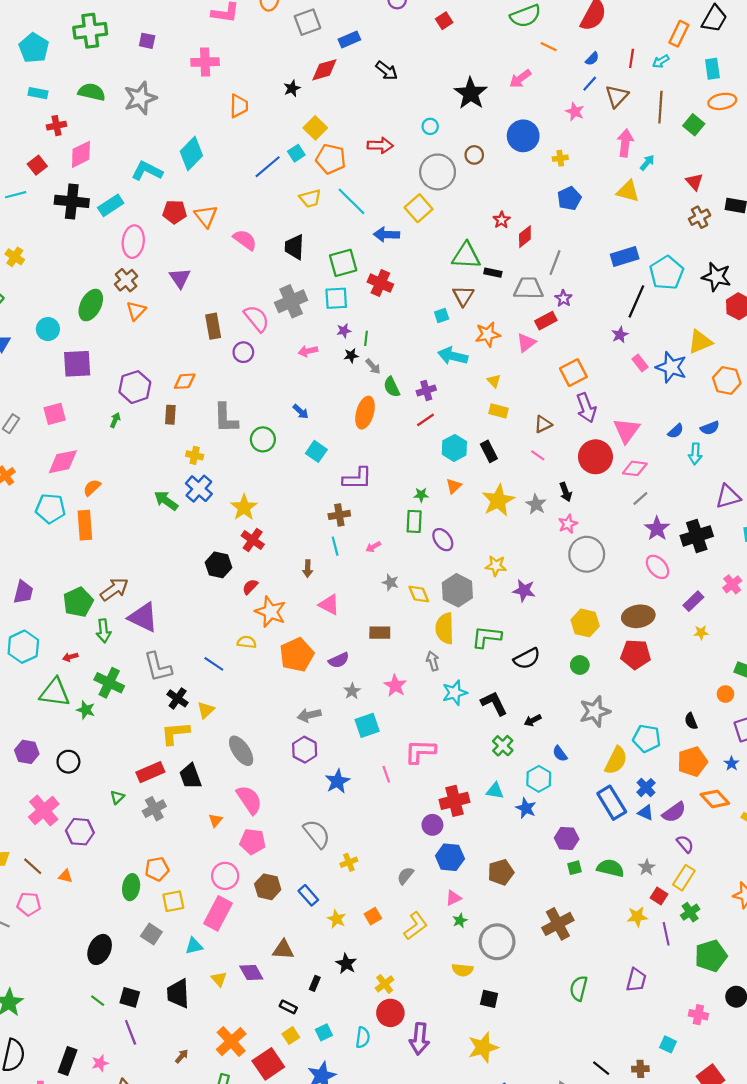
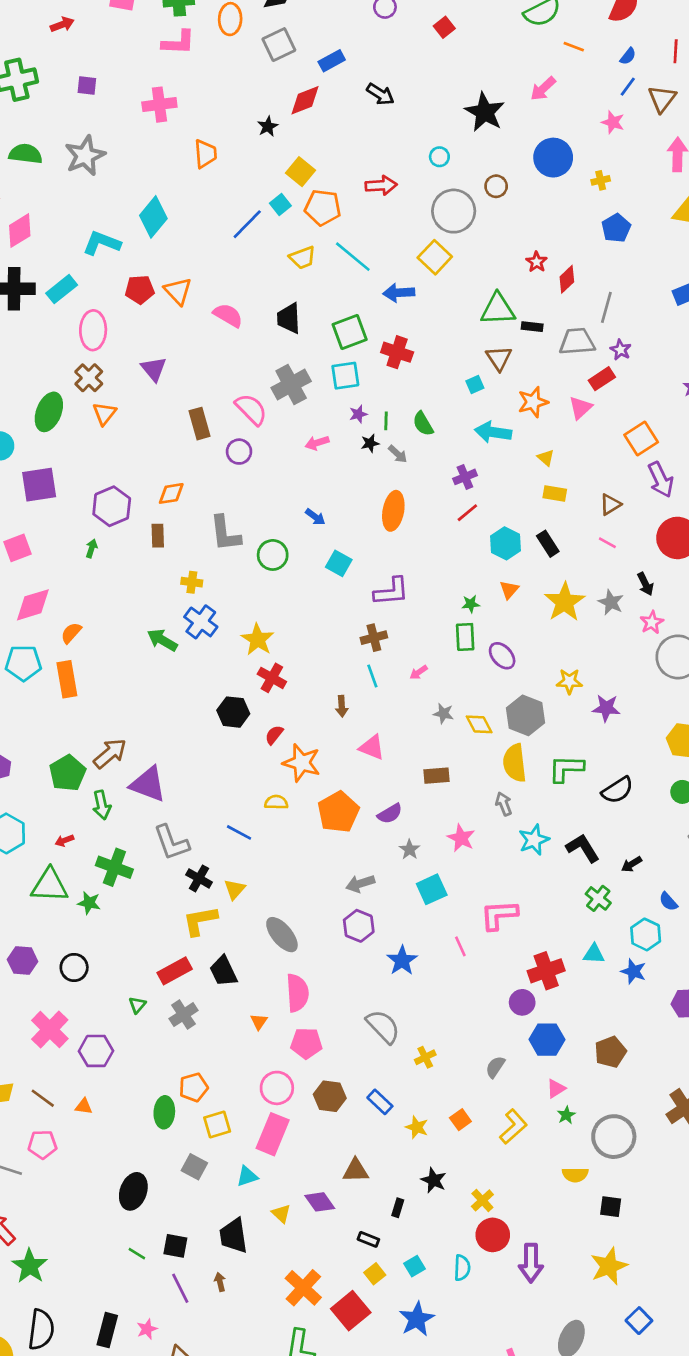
green semicircle: (392, 387) -> (423, 424), moved
pink semicircle: (249, 800) -> (297, 993), turned 36
brown arrow: (182, 1056) -> (220, 1282), moved, turned -48

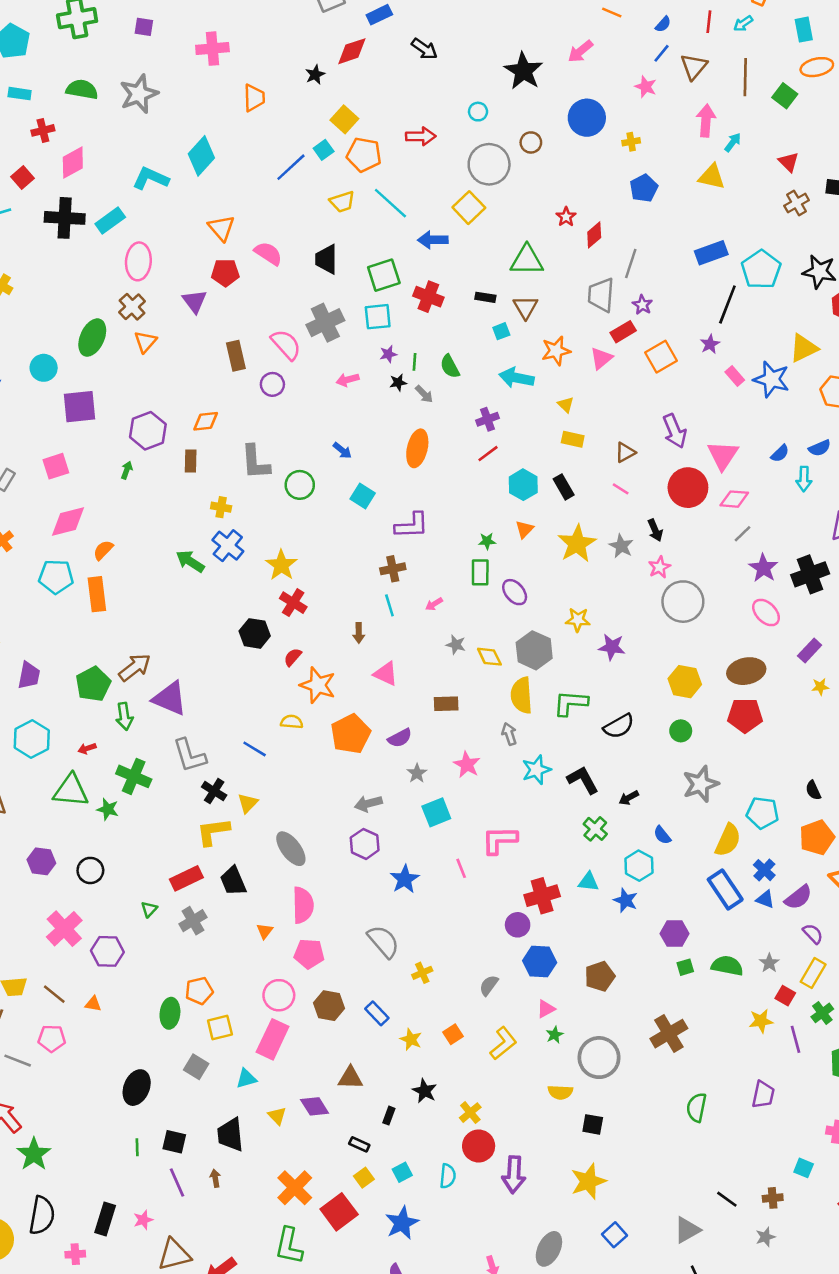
red pentagon: (140, 290) -> (225, 273), moved
black rectangle: (532, 327) -> (485, 297), moved
gray trapezoid: (577, 342) -> (601, 295), turned -84
orange square: (641, 439) -> (661, 357), moved
green line: (137, 1254) -> (137, 1147), turned 54

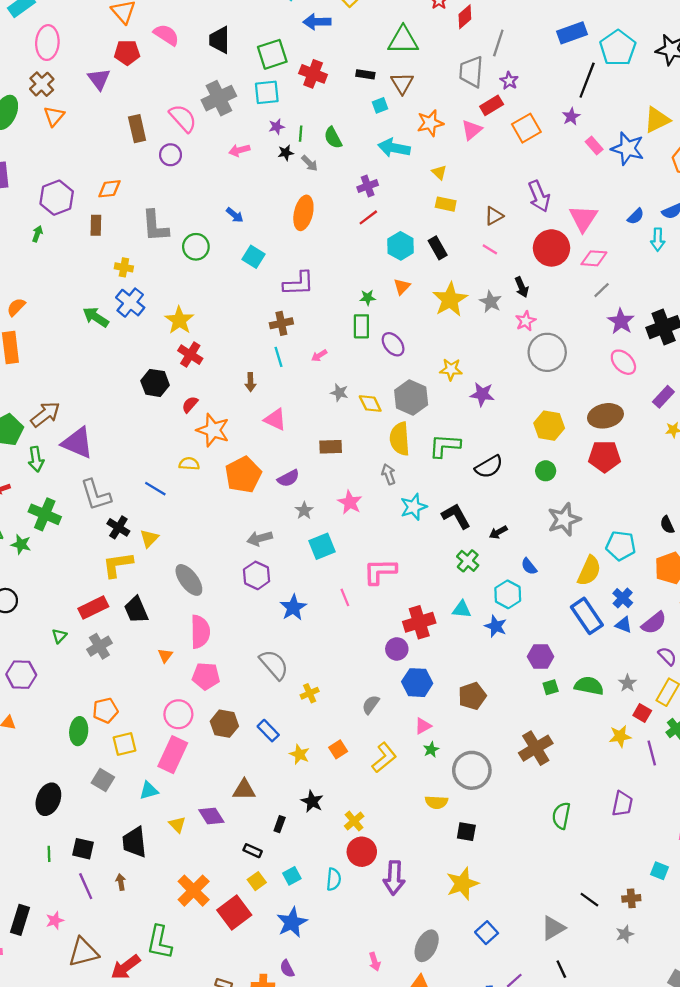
green L-shape: (289, 1246) -> (159, 942), moved

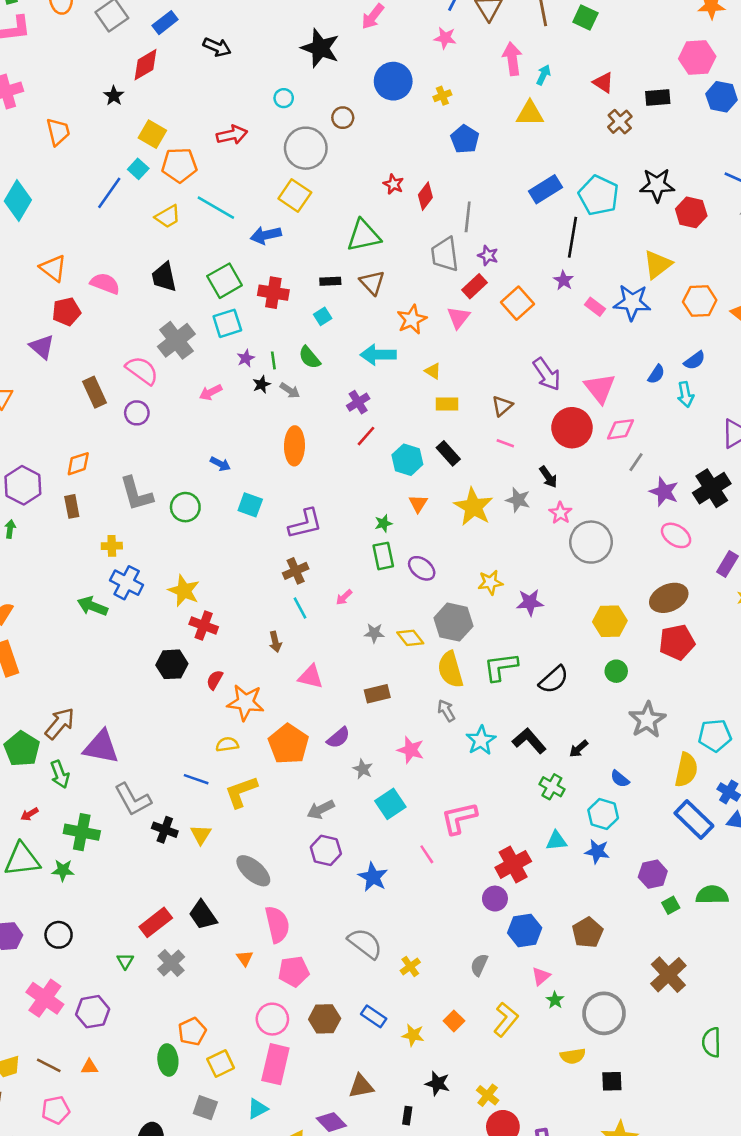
cyan square: (380, 105) -> (323, 316), moved
yellow L-shape: (118, 565) -> (241, 792), moved

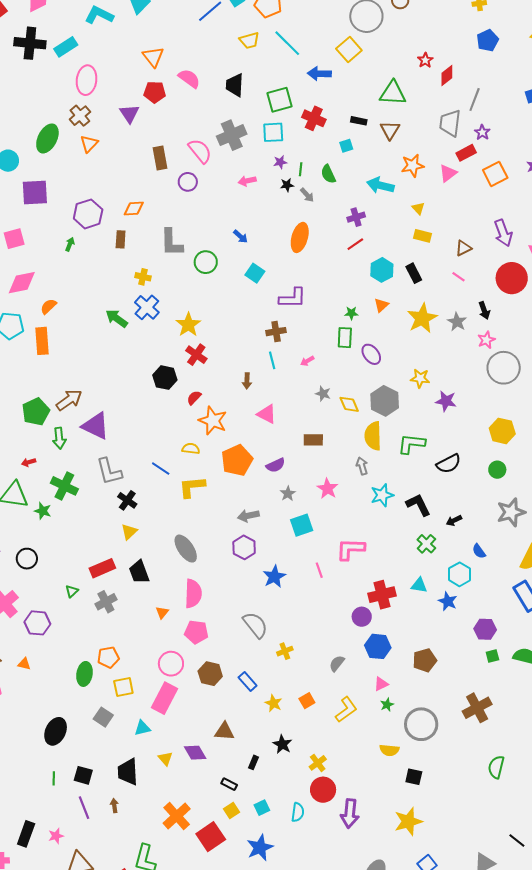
yellow triangle: (201, 835) -> (129, 532), moved

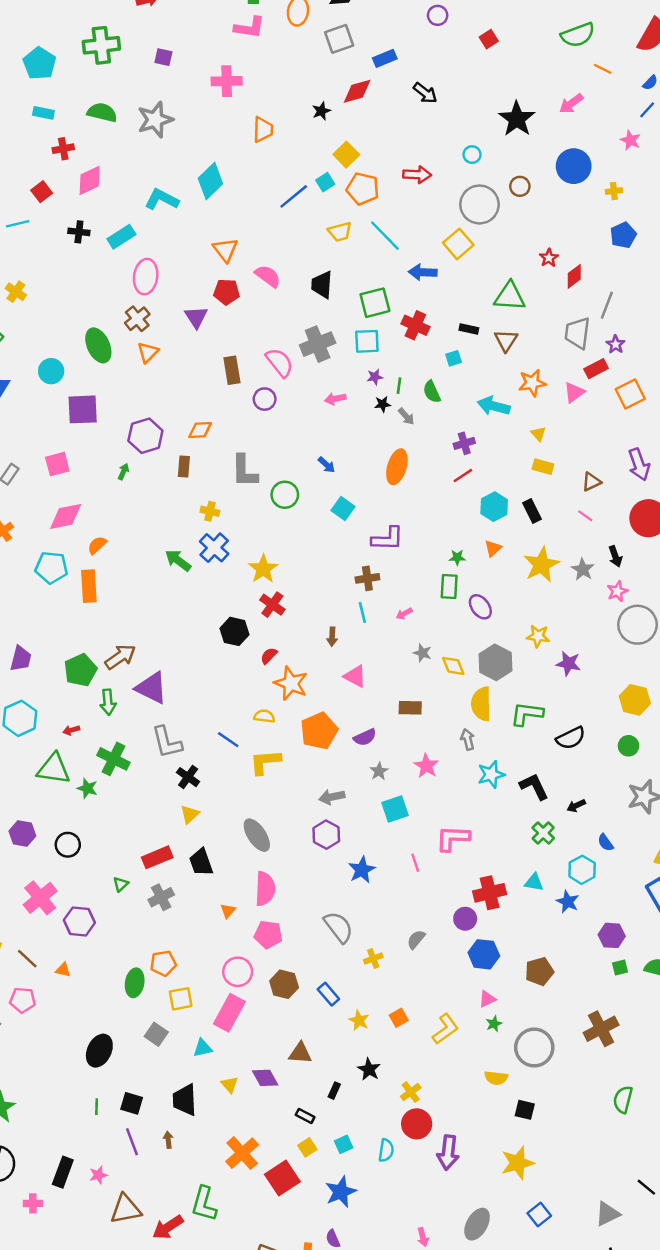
black cross: (30, 43) -> (79, 232), size x0.6
green ellipse: (47, 138) -> (98, 345), turned -52
gray semicircle: (337, 663) -> (416, 939), moved

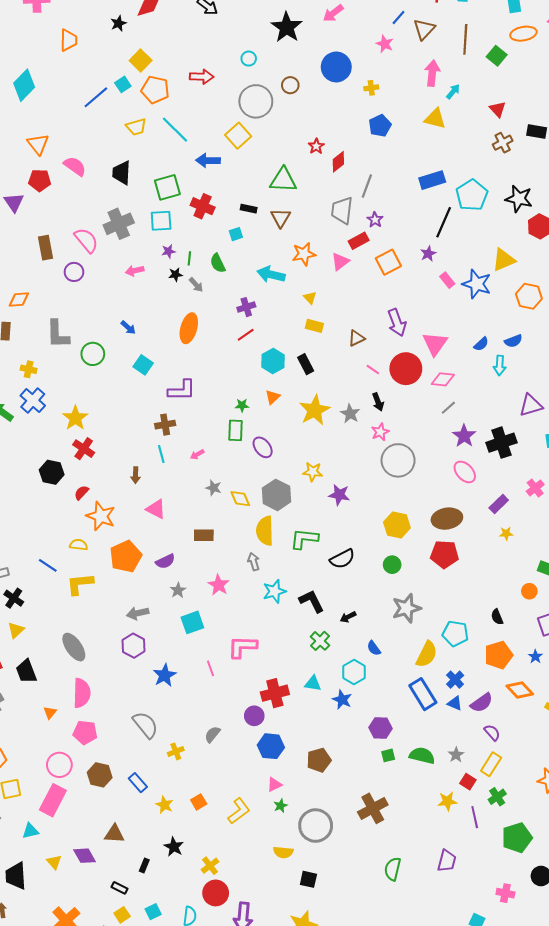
pink line: (585, 516) -> (373, 370), moved

